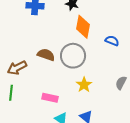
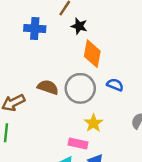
blue semicircle: (112, 41) -> (115, 85), moved
pink rectangle: (50, 98) -> (78, 143), moved

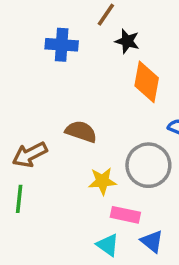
gray circle: (80, 88) -> (148, 165), moved
yellow star: (93, 123) -> (102, 181), moved, turned 30

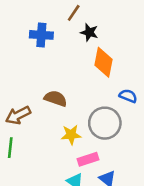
pink rectangle: (125, 215) -> (88, 159), turned -30

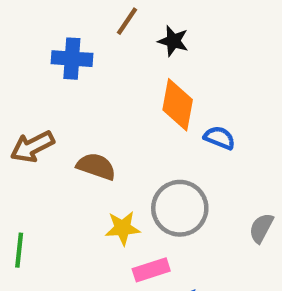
black star: (89, 32) -> (173, 41), moved
blue semicircle: (128, 96) -> (219, 138), moved
brown arrow: (18, 115) -> (32, 147), moved

